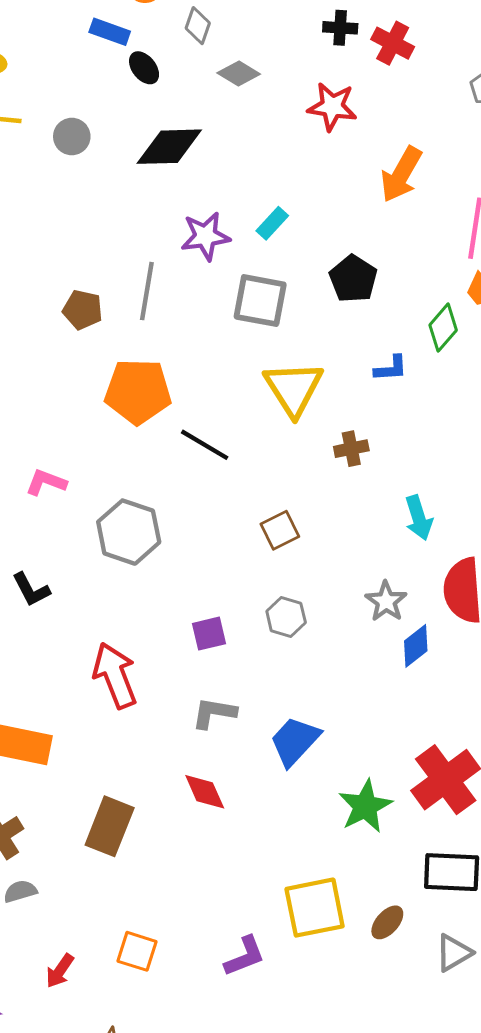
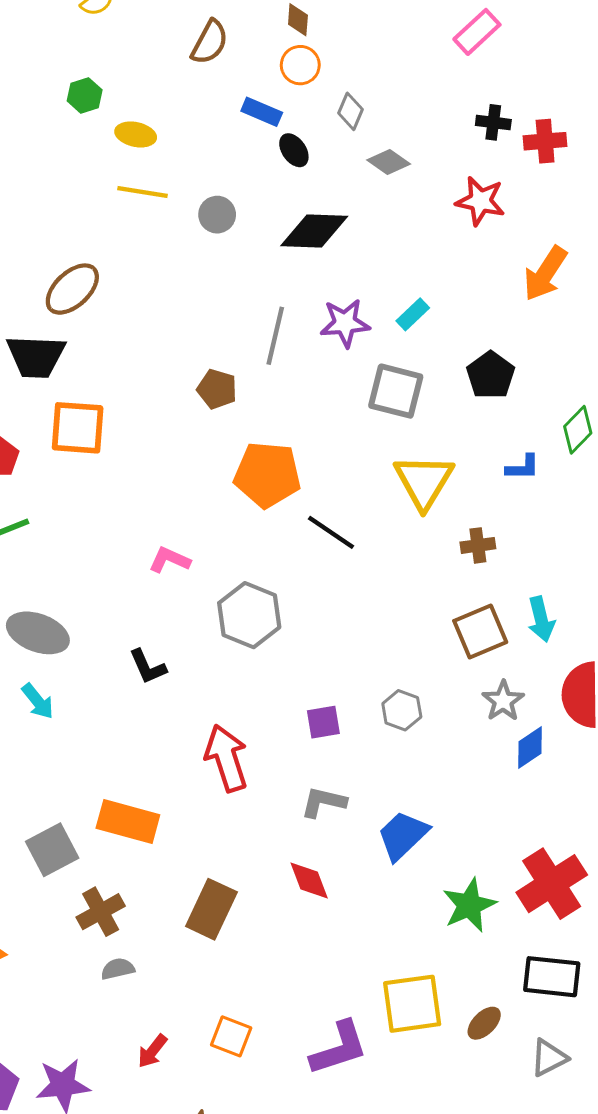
red cross: (393, 43) -> (545, 141), turned -36
gray line: (147, 291) -> (275, 336), moved
brown square: (280, 530) -> (480, 631), moved, size x1.4
purple L-shape: (245, 956) -> (339, 1048), size x1.4

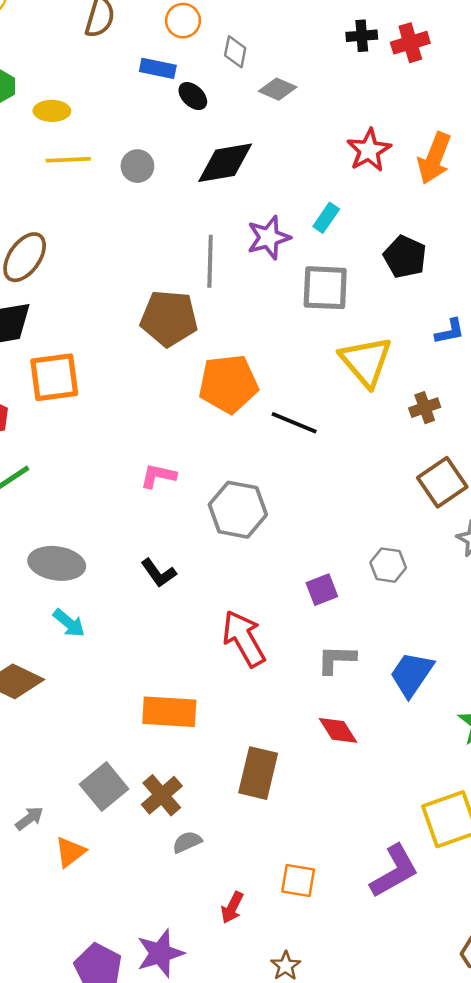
red star: (480, 201) -> (369, 150), moved, turned -30
brown pentagon: (217, 389) -> (169, 318), size x1.6
gray square: (52, 850) -> (104, 787), moved

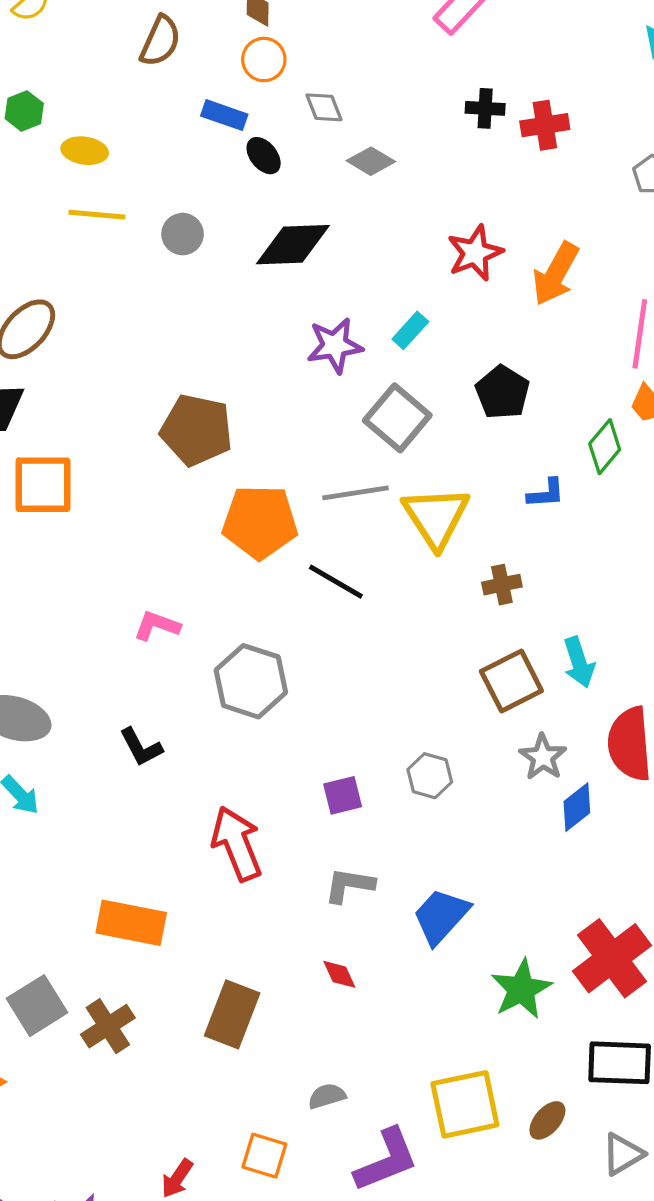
gray diamond: (235, 52) -> (324, 107), turned -40
gray line: (210, 261) -> (355, 493), moved, turned 72
gray square: (325, 288) -> (397, 418), turned 30
red diamond: (338, 730) -> (339, 974), size x0.7
gray semicircle: (187, 842) -> (327, 1096), moved

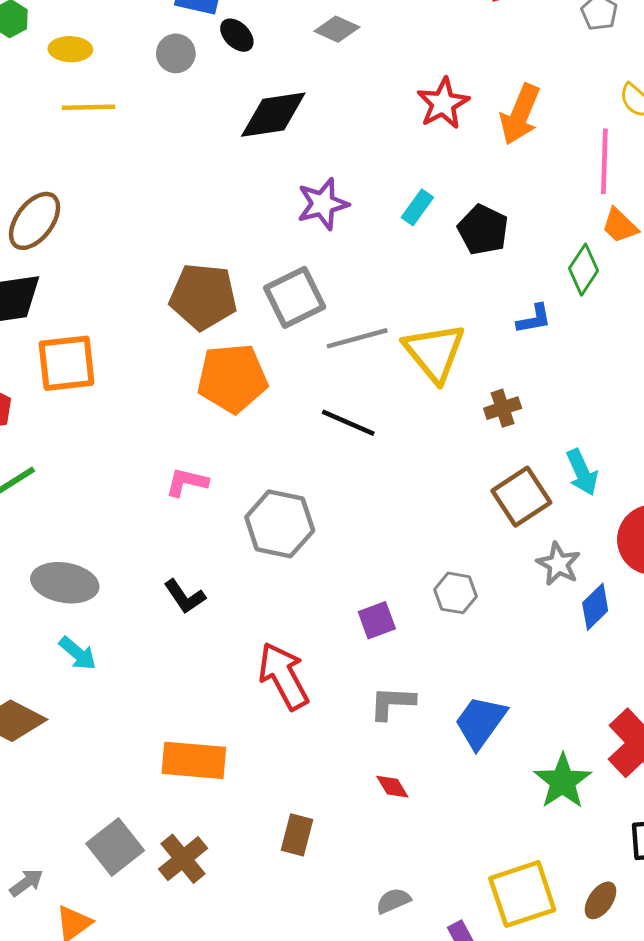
gray circle: (183, 234) -> (176, 53), moved
cyan rectangle: (410, 330) -> (417, 207), moved
gray square: (397, 418) -> (295, 297), moved, turned 30
orange pentagon: (260, 522) -> (232, 378), moved
brown rectangle: (232, 1014) -> (297, 835), size x0.7

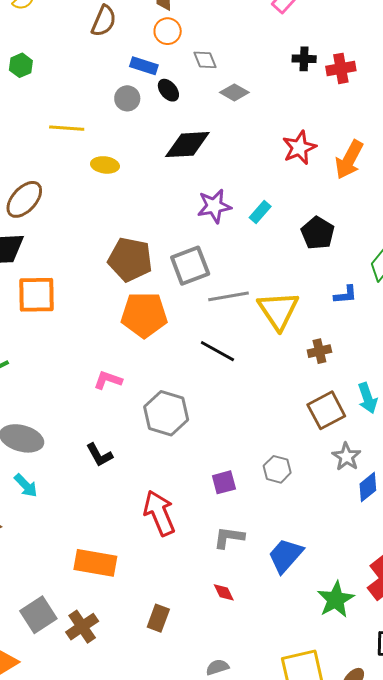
yellow ellipse: (70, 49) -> (105, 165), moved
cyan rectangle: (417, 207) -> (260, 212), moved

